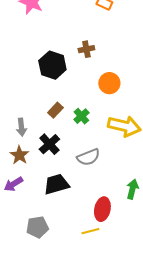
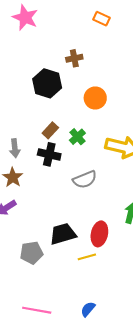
brown cross: (86, 49) -> (74, 58), moved
orange circle: (109, 83) -> (95, 98), moved
black cross: (49, 144) -> (49, 154), moved, turned -35
black trapezoid: (56, 184) -> (63, 234), moved

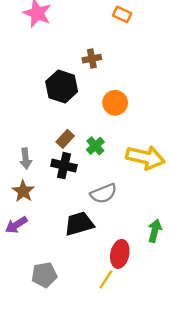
black trapezoid: (63, 234) -> (79, 224), moved
yellow line: (87, 257) -> (106, 280), turned -42

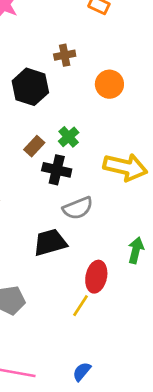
orange circle: (115, 103) -> (109, 84), moved
green cross: (95, 146) -> (69, 137), moved
black cross: (64, 166) -> (57, 170), moved

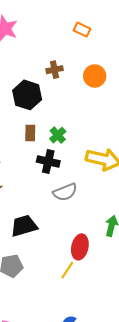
orange circle: (109, 84) -> (95, 76), moved
brown rectangle: (34, 146) -> (30, 133), moved, turned -42
black trapezoid: (50, 242) -> (24, 226), moved

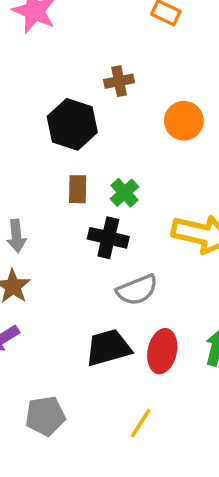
orange circle: (95, 76) -> (184, 121), moved
black trapezoid: (24, 226) -> (108, 348), moved
red ellipse: (80, 247) -> (162, 351), moved

